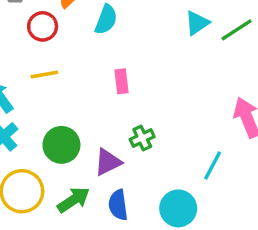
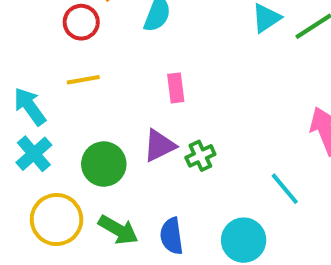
purple triangle: (108, 162) -> (159, 146), moved
cyan line: (213, 165) -> (285, 189), turned -68
green arrow: (73, 200) -> (118, 230), turned 64

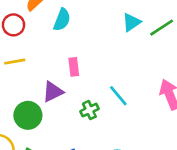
purple triangle: (159, 146) -> (53, 92), moved
cyan line: (285, 189) -> (118, 96), moved

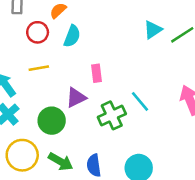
cyan semicircle: (62, 20) -> (72, 36), moved
green cross: (89, 110) -> (112, 115), size x1.5

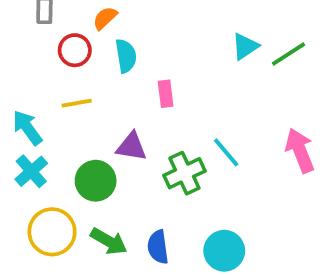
cyan semicircle: (72, 36) -> (126, 56), turned -30
pink rectangle: (96, 73) -> (166, 94), moved
purple triangle: (76, 98) -> (132, 147), turned 35

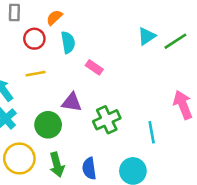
pink rectangle: (166, 94) -> (94, 67), turned -49
cyan line: (226, 152) -> (152, 132), moved, turned 30
green arrow: (109, 241) -> (57, 165), turned 45

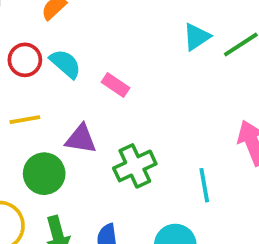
red circle: (34, 39) -> (25, 60), moved
cyan semicircle: (68, 42) -> (65, 64), moved, turned -40
yellow line: (36, 74) -> (25, 120), moved

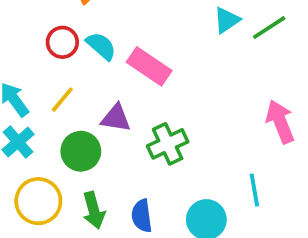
pink rectangle: (116, 85) -> (149, 66), size x1.6
yellow line: (25, 120) -> (62, 100), turned -40
cyan line: (204, 185) -> (254, 190), moved

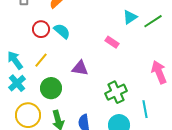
pink rectangle: (149, 66) -> (112, 42), moved, size x0.6
purple triangle: (116, 118) -> (80, 68), moved
green cross: (168, 144) -> (116, 92), moved

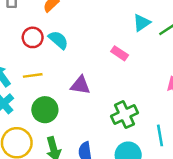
yellow line: (41, 60) -> (33, 75), turned 42

